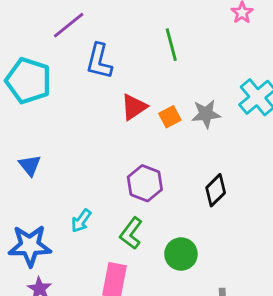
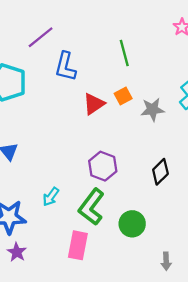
orange square: (170, 117) -> (123, 96), moved
green L-shape: (131, 233) -> (91, 207), size x1.4

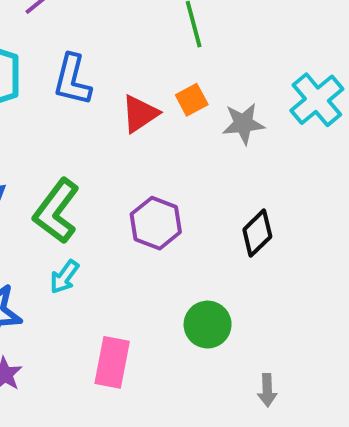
blue L-shape: (65, 67) -> (72, 80), moved
green L-shape: (91, 207) -> (56, 211), moved

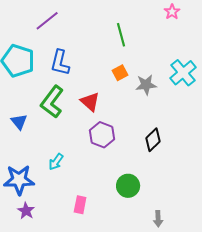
red triangle: (140, 114) -> (90, 102), moved, turned -45
green L-shape: (56, 211) -> (52, 102), moved
pink rectangle: (112, 362) -> (80, 205), size x0.7

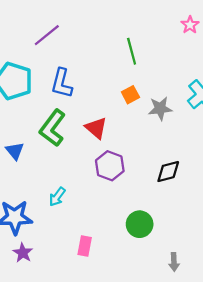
black diamond: (153, 140) -> (168, 171), turned 30

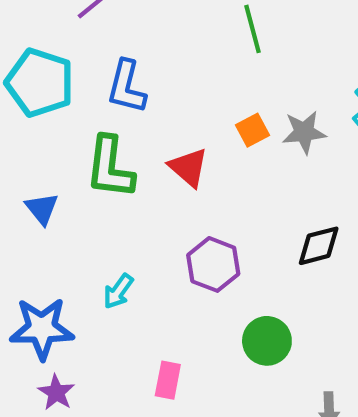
orange square: (130, 95) -> (252, 130), moved
green L-shape: (53, 128) -> (110, 167), turned -30
purple hexagon: (110, 166) -> (213, 264), moved

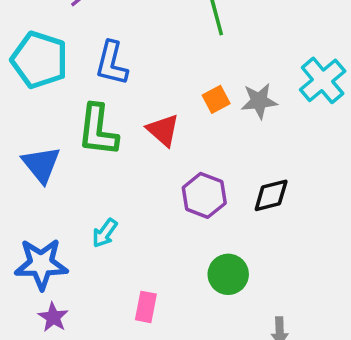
blue triangle: (42, 209) -> (41, 164), size x1.4
purple hexagon: (213, 264) -> (204, 195), moved

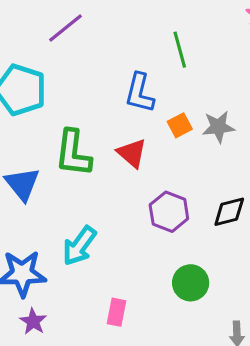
blue L-shape: (112, 63) -> (140, 93), moved
cyan arrow: (105, 233) -> (79, 246), size x1.5

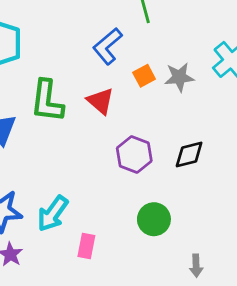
blue L-shape: (140, 93) -> (107, 46), turned 36
cyan arrow: (79, 246) -> (53, 214), moved

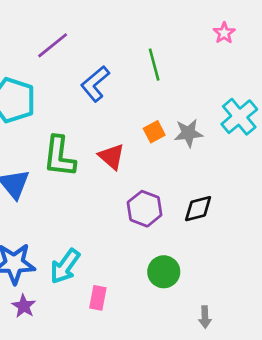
blue L-shape: (107, 46) -> (95, 84), moved

